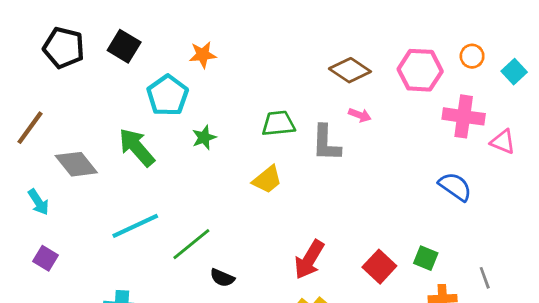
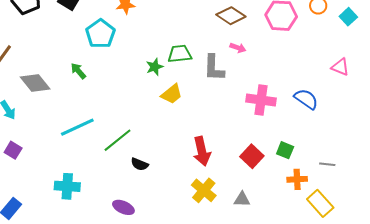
pink cross: (464, 116) -> (261, 100), moved
green star: (204, 137) -> (155, 67), moved
green arrow: (137, 147) -> (78, 71), size x0.6
red arrow: (309, 260) -> (202, 151), turned -44
gray line: (485, 278) -> (327, 164), turned -63

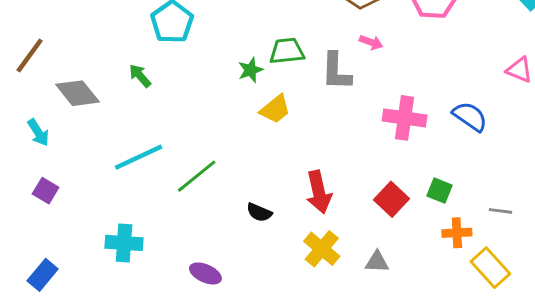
black semicircle: (140, 164) -> (259, 212), moved

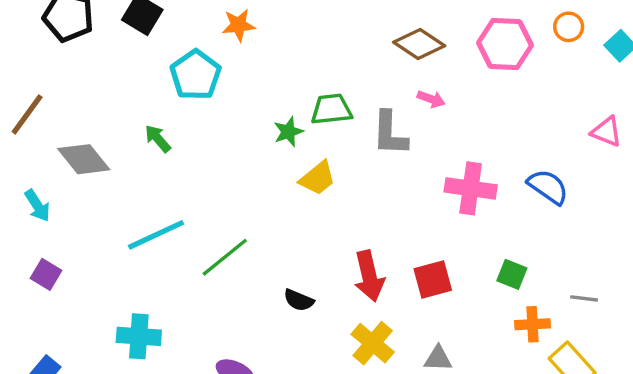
red square: (391, 199) -> (433, 280), moved, turned 32

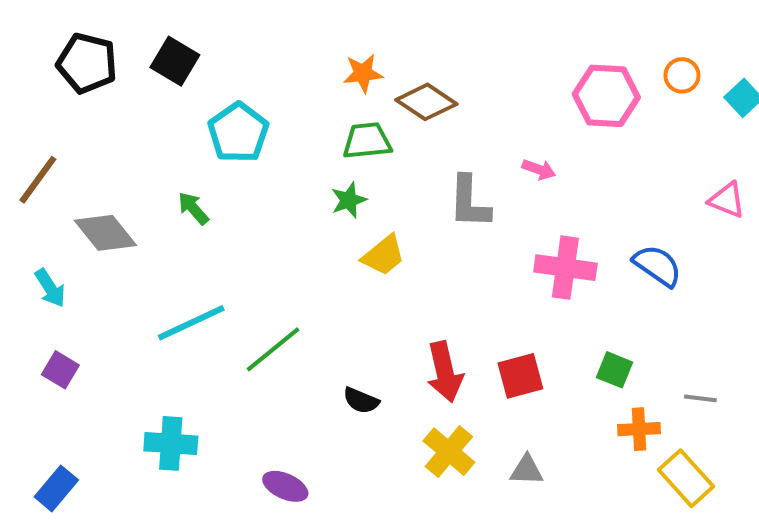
orange star: (239, 25) -> (363, 73), moved
brown diamond: (419, 44) -> (426, 102), moved
pink arrow: (431, 99) -> (539, 169), moved
green trapezoid: (331, 109) -> (367, 141), moved

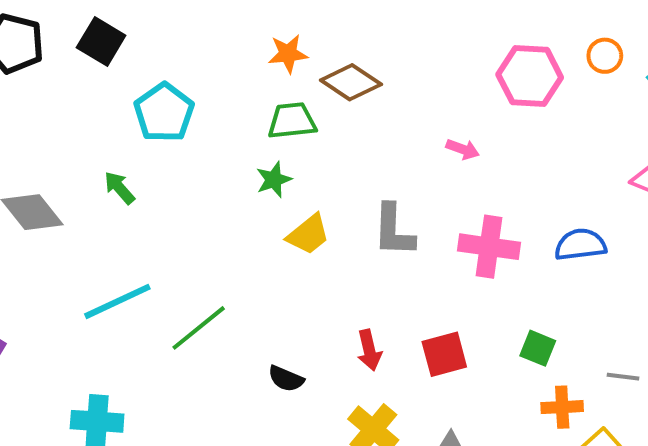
gray L-shape: (469, 202) -> (394, 230), moved
blue semicircle: (657, 266) -> (580, 245), turned -42
red arrow: (445, 372) -> (369, 350), size x0.7

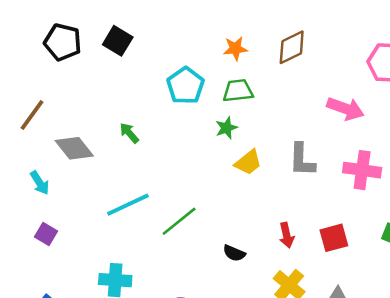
brown diamond: (351, 82) -> (292, 47), moved, turned -60
cyan pentagon: (164, 113) -> (185, 86), moved
pink arrow: (463, 149) -> (345, 109), size x1.8

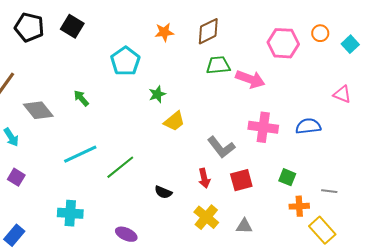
green trapezoid: (238, 91) -> (218, 65), moved
gray L-shape: (302, 160) -> (221, 147), moved, turned -40

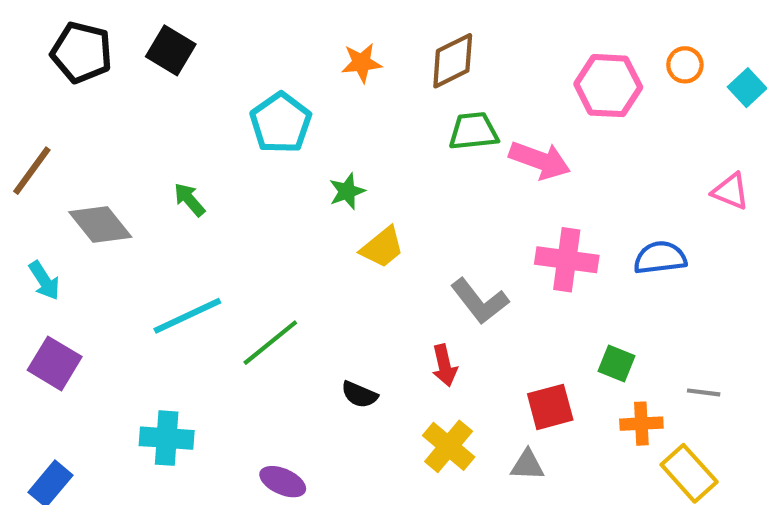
purple square: (16, 177) -> (55, 363), size x1.4
red square: (241, 180) -> (550, 407), moved

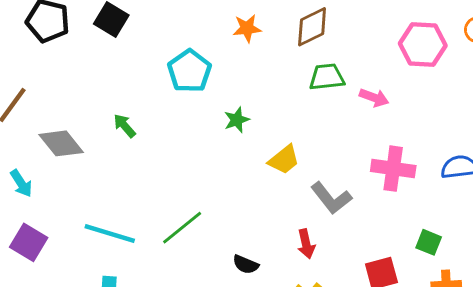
pink arrow: (540, 160) -> (374, 98), size x0.7
yellow trapezoid: (382, 247) -> (284, 160), moved
cyan line: (187, 316) -> (110, 233), moved, turned 42

